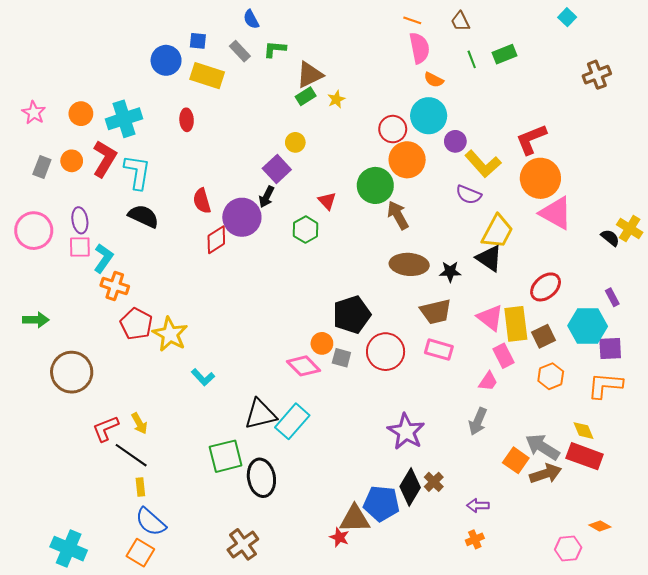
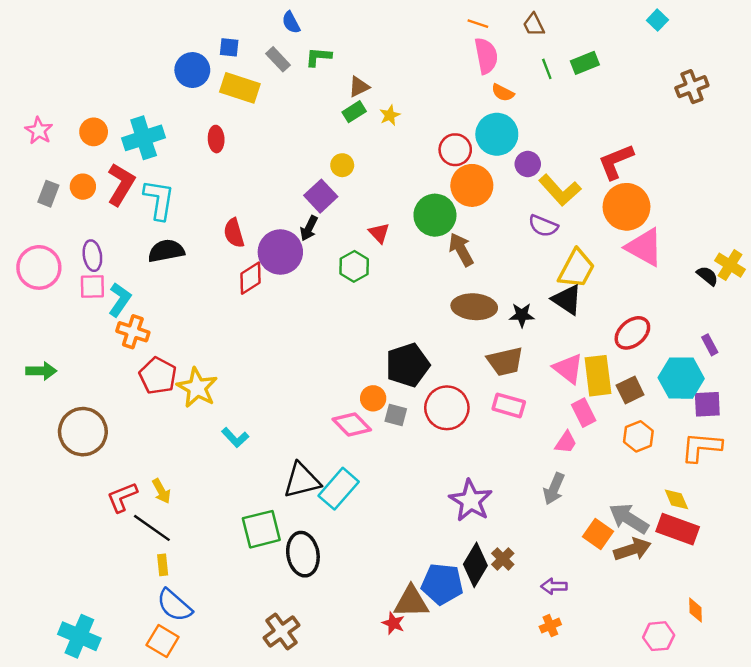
brown triangle: (310, 75) -> (359, 87), size x0.7
black semicircle: (143, 216) -> (166, 251), turned -36
orange diamond: (600, 526) -> (695, 610), turned 60

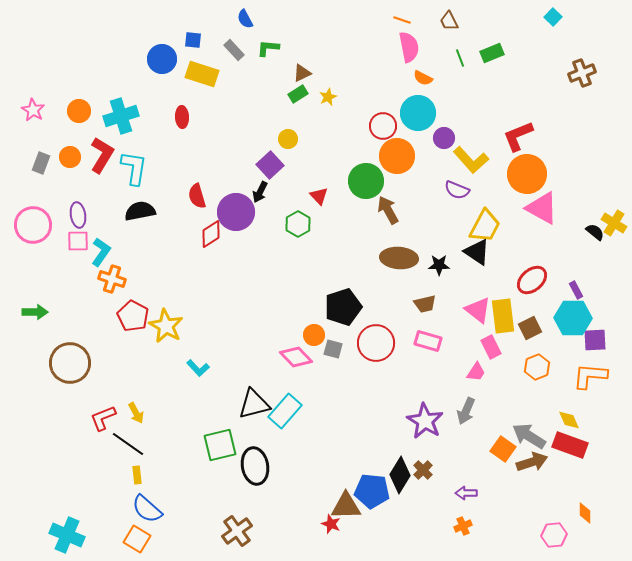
purple rectangle: (710, 345) -> (576, 290), moved
brown trapezoid: (505, 361) -> (425, 304), size x0.7
purple star: (471, 501) -> (425, 421), moved

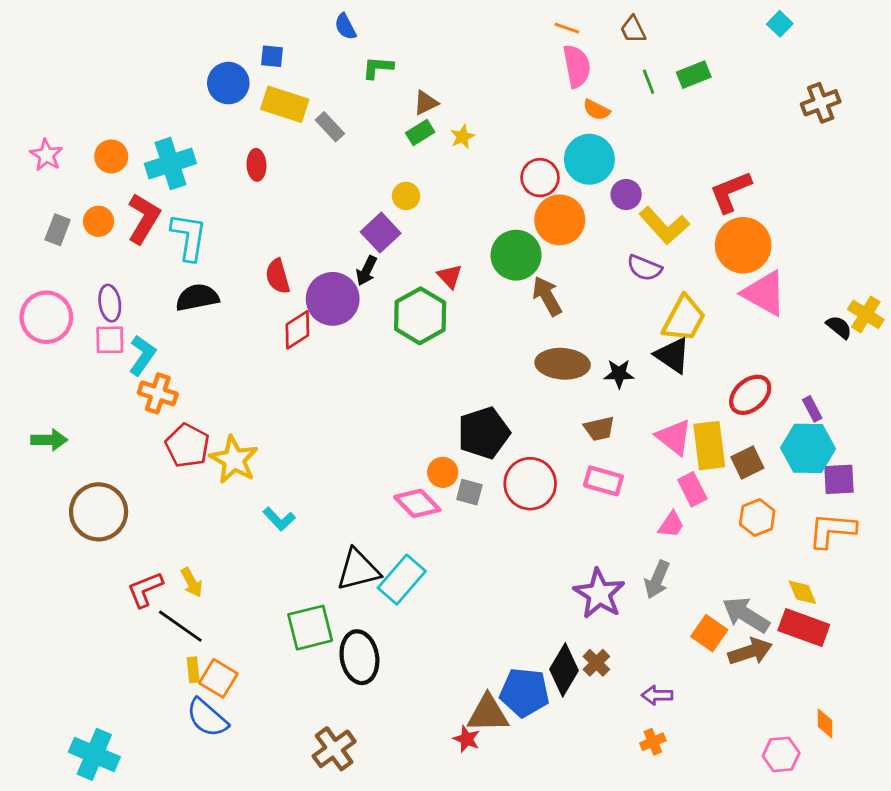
gray rectangle: (234, 50) -> (330, 127), moved
green hexagon: (298, 224) -> (420, 316), size x1.5
orange square: (137, 539) -> (218, 678), moved

